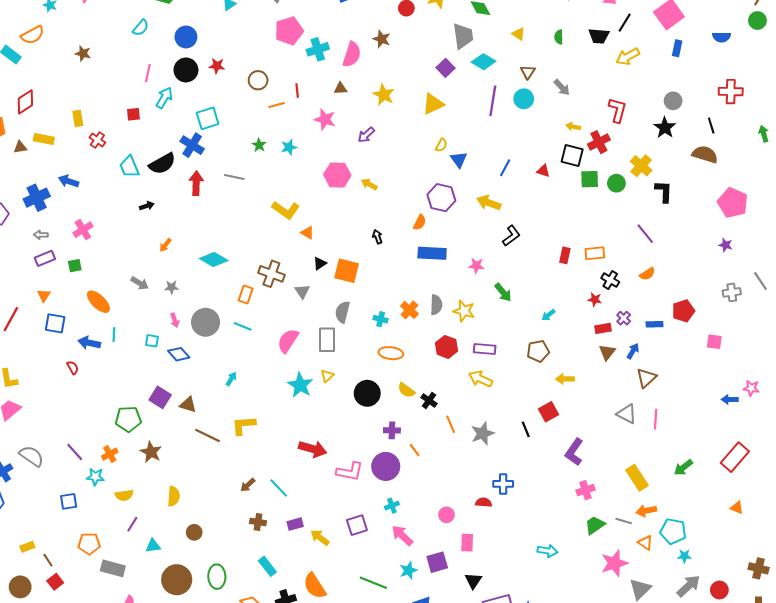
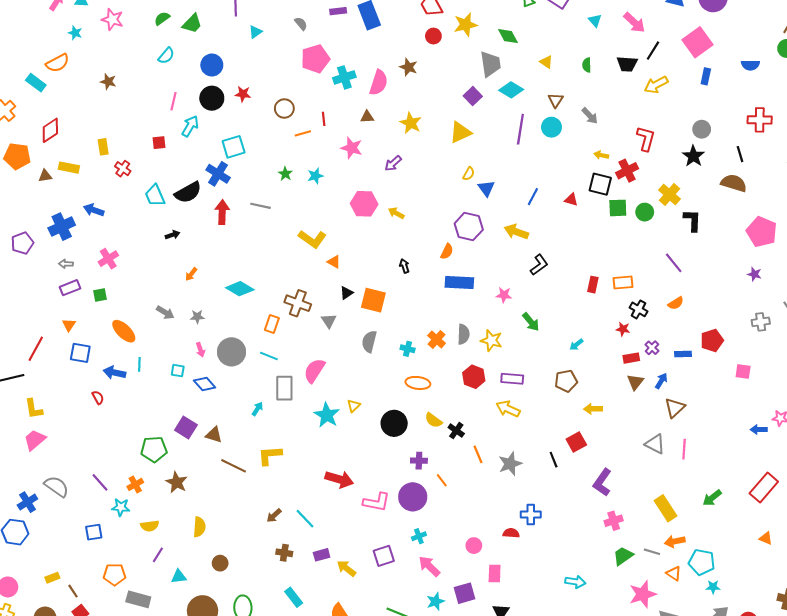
gray rectangle: (327, 340) -> (284, 388), moved

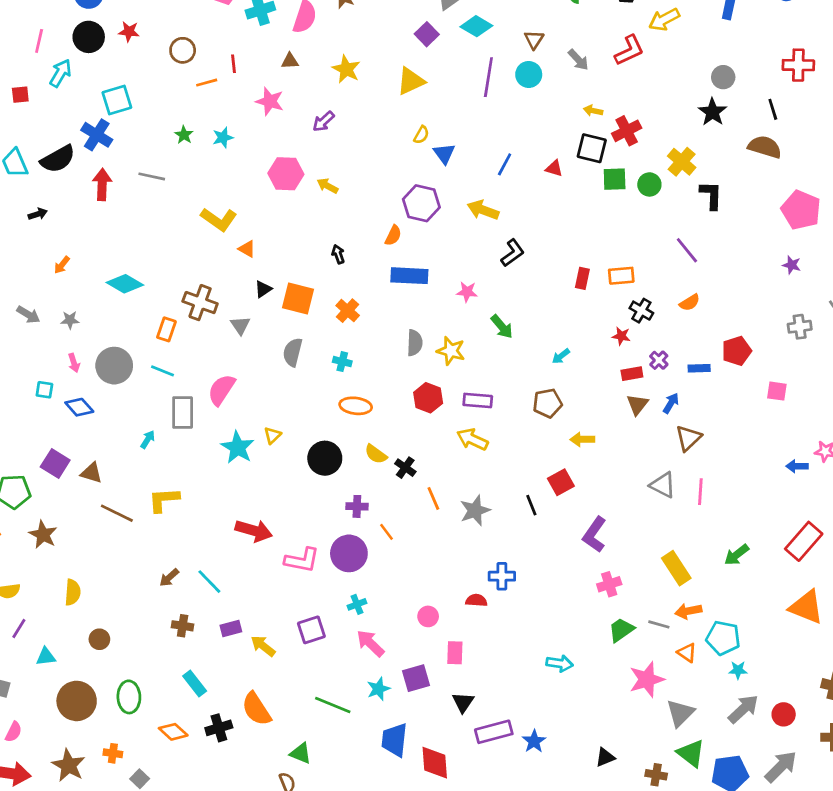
red L-shape: (646, 139) -> (629, 50), moved, turned 50
orange cross: (437, 339) -> (348, 311), moved
orange triangle: (766, 538) -> (806, 607), size x2.0

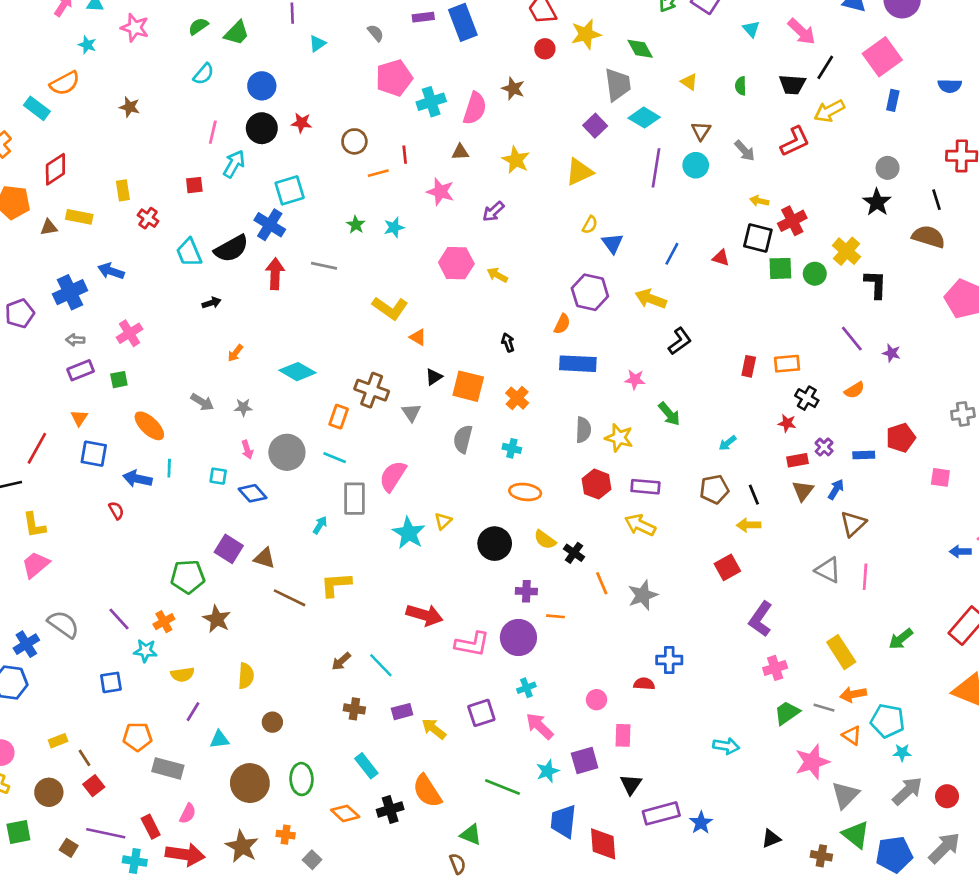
purple star: (792, 265) -> (892, 353), moved
black line: (531, 505) -> (754, 495), moved
orange line: (386, 532) -> (555, 616), turned -48

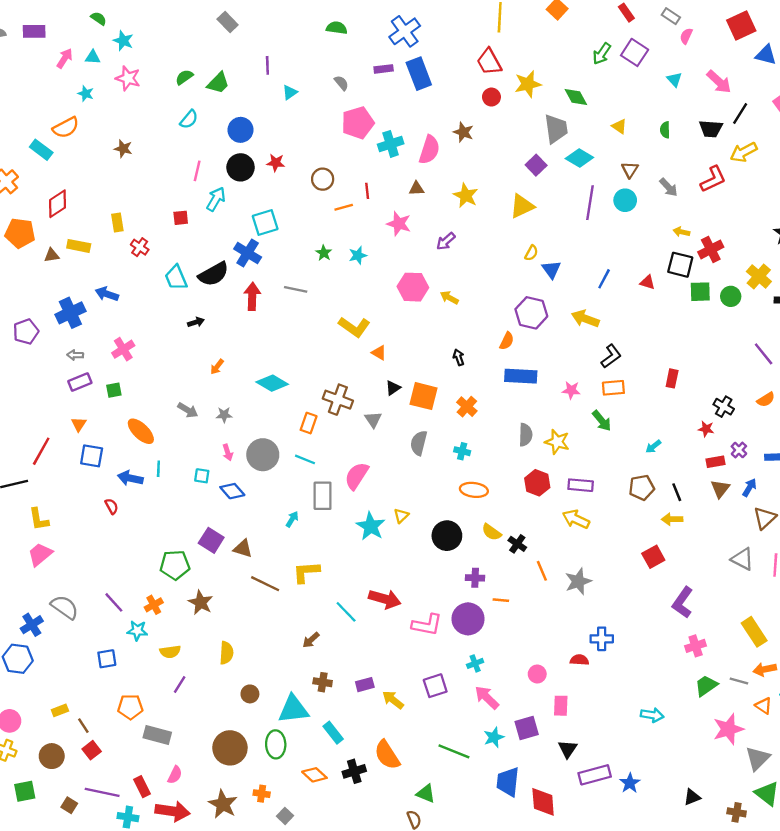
orange rectangle: (787, 364) -> (613, 388), moved
cyan line: (381, 665) -> (346, 612), moved
cyan triangle: (219, 739) -> (293, 709), moved, size x1.8

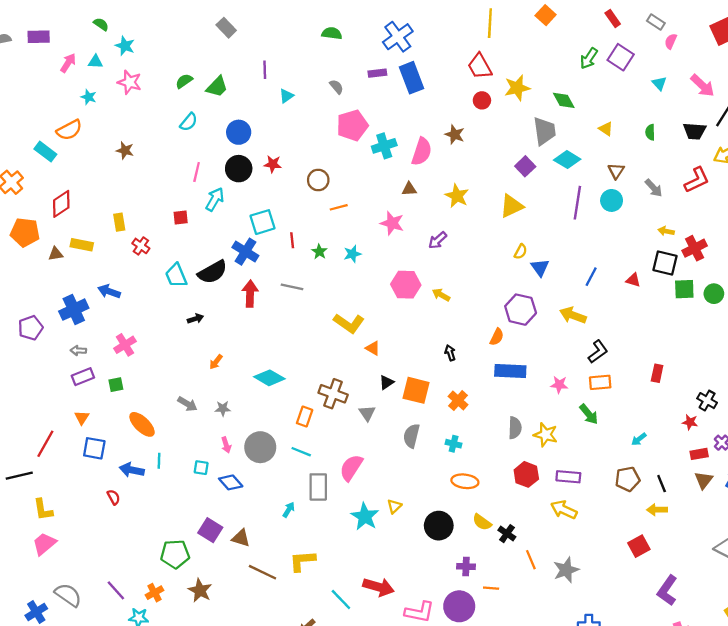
red line: (367, 191) -> (292, 240), moved

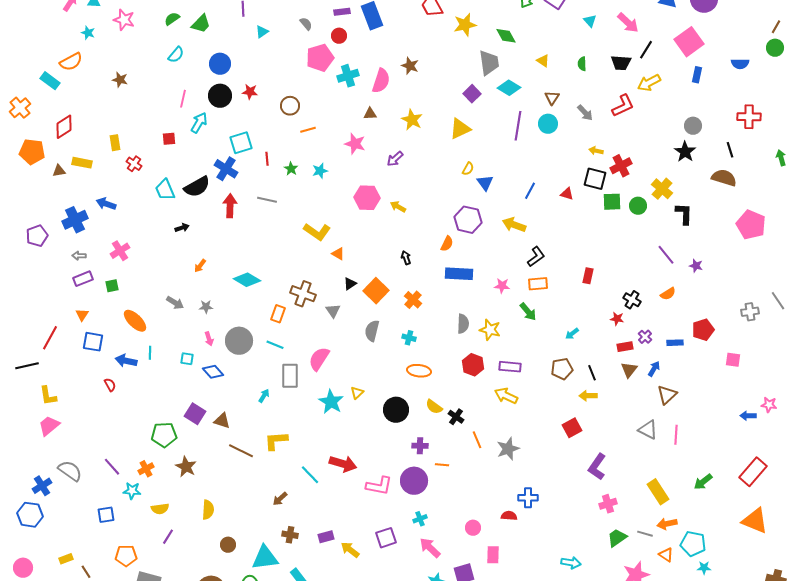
red circle: (482, 100) -> (339, 36), moved
orange square: (416, 390) -> (376, 291), turned 30

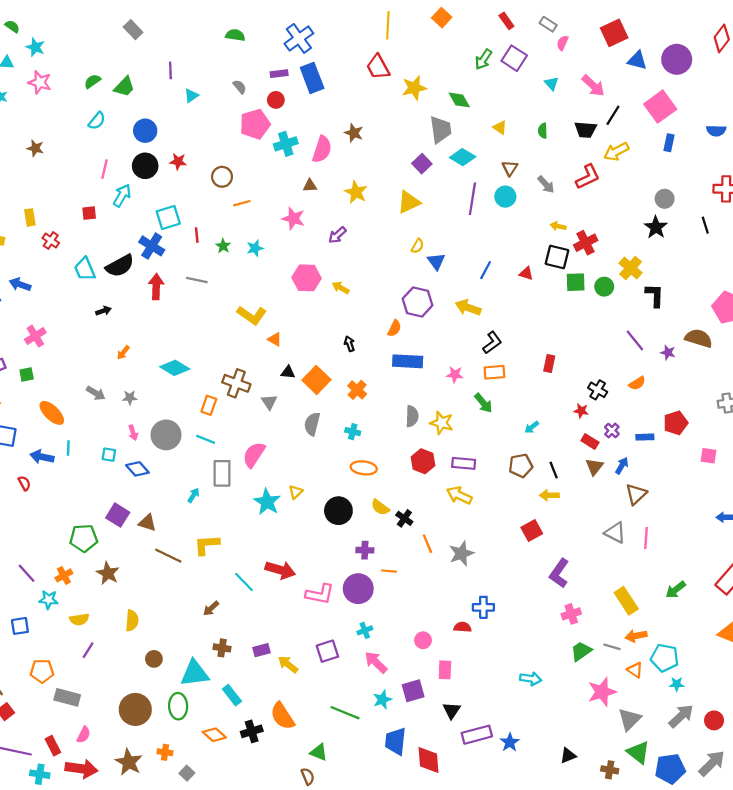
brown semicircle: (724, 178) -> (699, 338), moved
black triangle: (350, 284) -> (288, 372), turned 40
red rectangle: (625, 347) -> (590, 441), turned 42

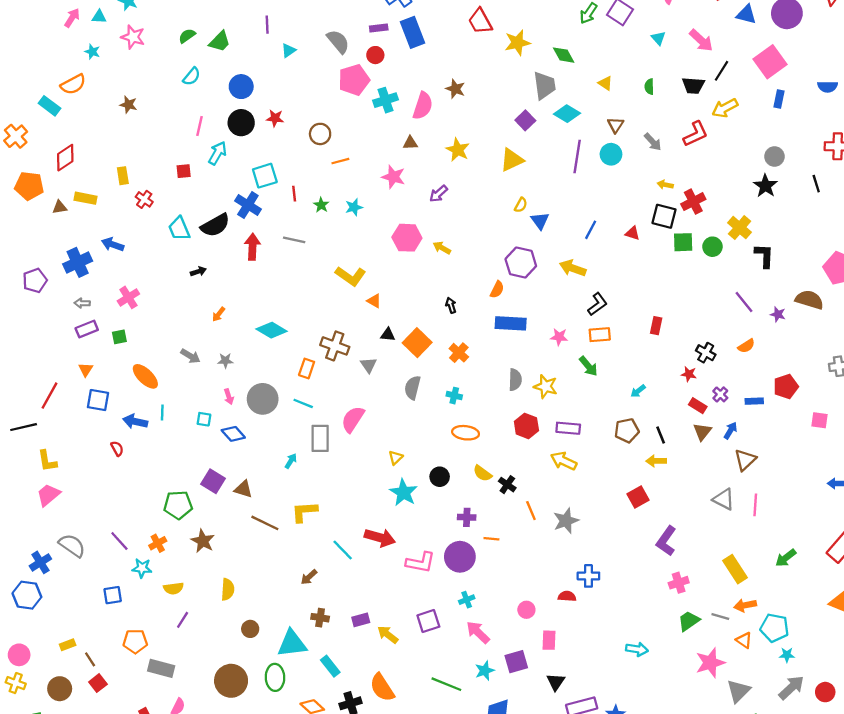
gray semicircle: (240, 87) -> (338, 41), size x1.6
cyan star: (267, 502) -> (404, 492), moved
black circle: (338, 511) -> (440, 477), size x0.7

